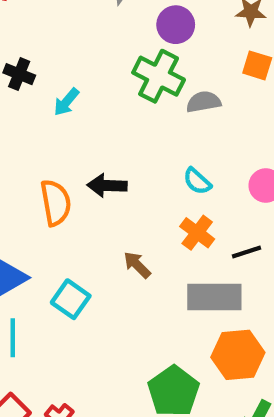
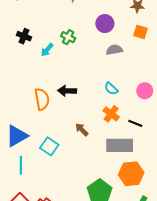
purple circle: (176, 25) -> (105, 24), moved
green cross: (159, 76) -> (68, 37), moved, size x0.6
black line: (246, 252) -> (135, 123), turned 40

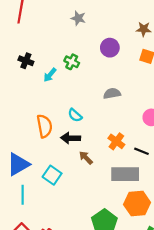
gray semicircle: (114, 50) -> (112, 93), moved
cyan semicircle: (111, 89) -> (75, 115), moved
black arrow: (67, 91) -> (71, 138), moved

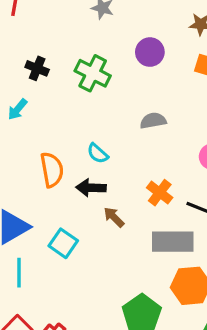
black cross: (26, 61) -> (37, 68), moved
green cross: (72, 62) -> (93, 73), size x1.5
cyan arrow: (50, 75) -> (17, 109), moved

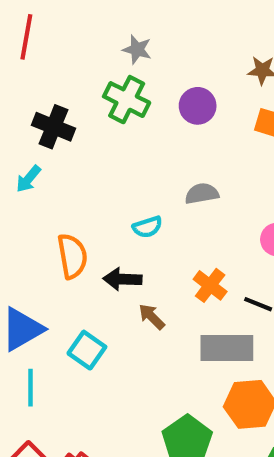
black cross: (37, 68) -> (54, 127), size x1.4
green cross: (93, 73) -> (127, 100), moved
cyan semicircle: (98, 153) -> (147, 227), moved, turned -60

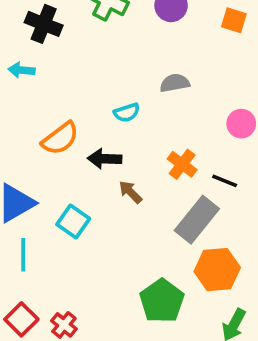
cyan arrow: (28, 179) -> (21, 70), turned 55
orange semicircle: (72, 256) -> (60, 138), turned 63
gray rectangle: (227, 348) -> (197, 220), turned -51

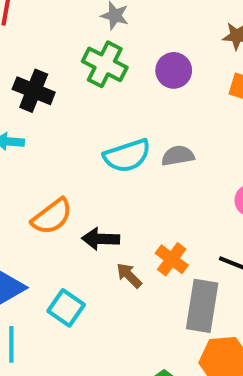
cyan semicircle: (127, 113) -> (127, 156), moved, size x1.6
orange cross: (182, 164) -> (172, 259), moved
gray rectangle: (197, 220) -> (202, 306), turned -30

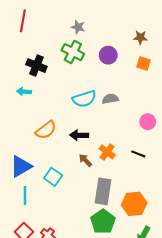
black arrow: (101, 239) -> (79, 135), moved
gray rectangle: (202, 306) -> (103, 191), moved

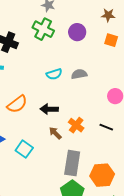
cyan semicircle: (84, 99) -> (54, 74), size x0.7

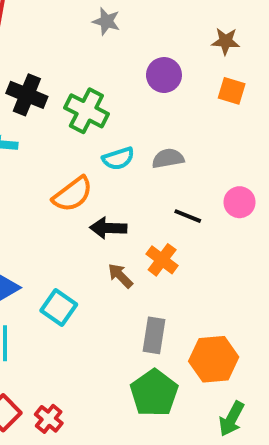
green cross: (43, 29) -> (86, 111), moved
orange semicircle: (17, 104) -> (73, 194), moved
black line: (106, 127) -> (188, 216), moved
gray rectangle: (72, 163) -> (154, 335), size x0.7

